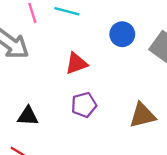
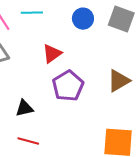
purple pentagon: (84, 105) -> (68, 86), size x1.4

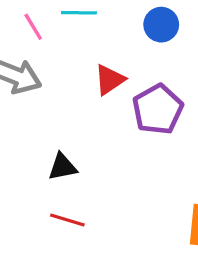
purple pentagon: (68, 86) -> (158, 109), moved

